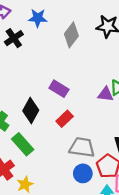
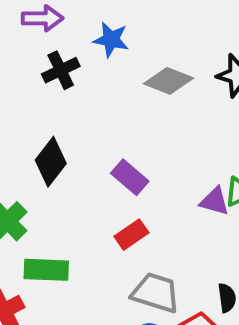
gray diamond: (71, 35) -> (169, 81), turned 65
black diamond: (31, 111) -> (51, 162), moved
green rectangle: (23, 144) -> (46, 270), turned -55

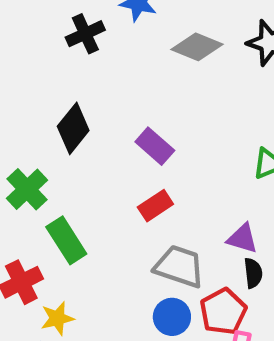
purple triangle: (215, 201) -> (242, 238), moved
green rectangle: (46, 270) -> (66, 240), turned 54

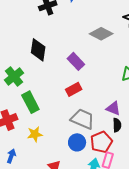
gray diamond: (197, 47) -> (101, 34), moved
black diamond: (73, 128) -> (38, 50), turned -35
yellow star: (57, 318) -> (35, 134), moved

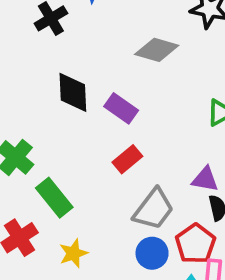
black diamond: (38, 50) -> (73, 92), moved
gray trapezoid: (83, 119) -> (154, 209), turned 115

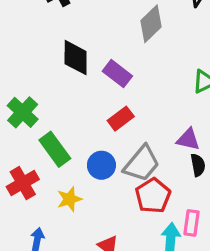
gray diamond: (157, 50) -> (151, 24), turned -63
red pentagon: (195, 244) -> (153, 196), moved
blue circle: (152, 253) -> (101, 165), moved

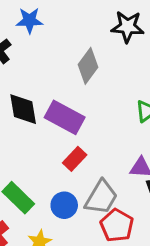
purple rectangle: (117, 74) -> (65, 117), size x1.4

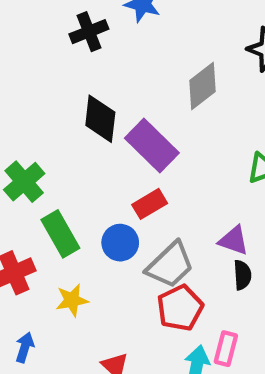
blue circle: (64, 205) -> (120, 243), moved

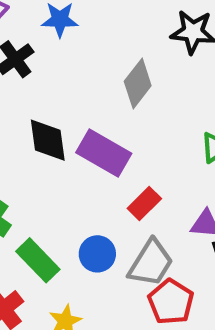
red rectangle: (150, 204) -> (144, 203), moved

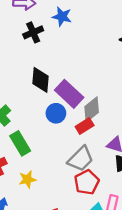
gray diamond: (138, 84) -> (92, 109), moved
blue circle: (97, 254) -> (56, 113), moved

